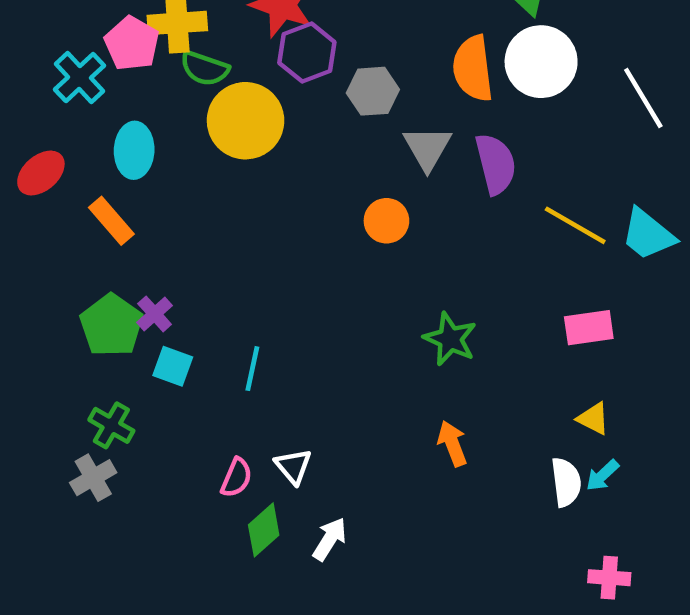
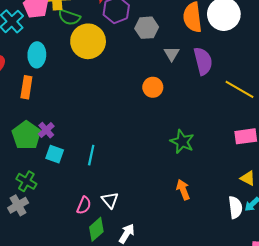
gray triangle: (427, 148) -> (172, 54), size x0.7
orange rectangle: (111, 221) -> (26, 87), turned 50

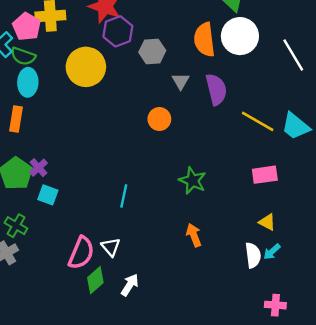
green semicircle: (69, 17) -> (23, 56), moved
cyan line: (91, 155) -> (124, 196), moved
pink semicircle: (84, 205) -> (81, 253), size x1.6

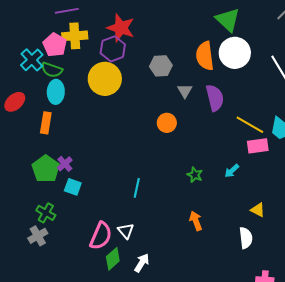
purple hexagon: (118, 31) -> (113, 49), moved
pink rectangle: (265, 175) -> (258, 146), moved
green star: (193, 181) -> (195, 175), size x0.7
cyan arrow: (272, 252) -> (232, 171), moved

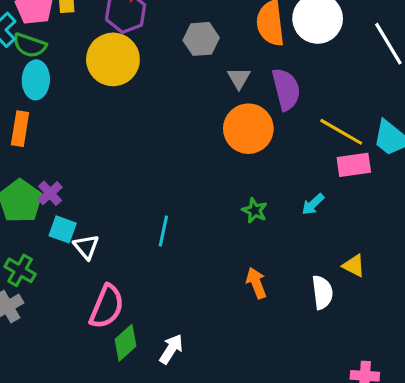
orange circle: (167, 123) -> (248, 129), moved, size x1.6
white triangle: (126, 231) -> (86, 247), moved
white semicircle: (246, 238) -> (322, 292), moved

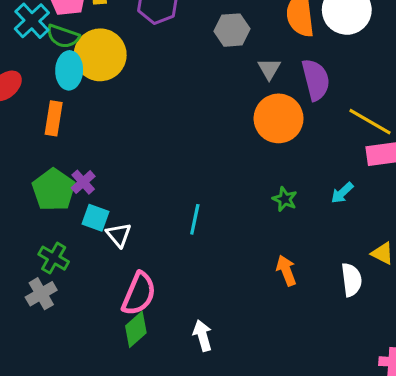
yellow circle: (113, 59) -> (100, 55), moved
green diamond: (126, 343) -> (136, 329), moved
white arrow: (171, 349) -> (203, 336), turned -48

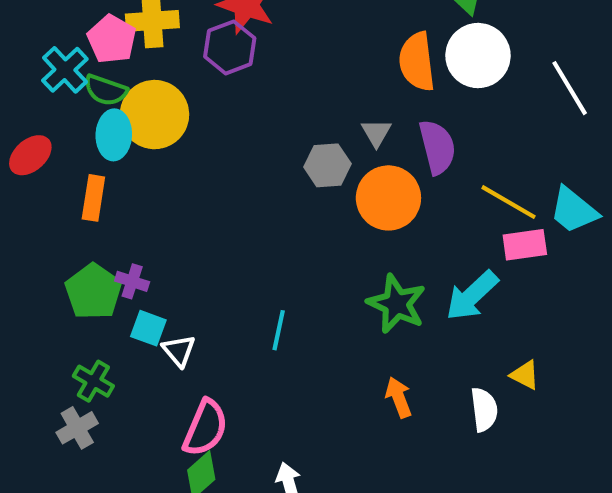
gray hexagon: (232, 30) -> (327, 165), moved
purple cross: (83, 182) -> (132, 281), turned -30
cyan arrow: (342, 193) -> (472, 296), size x1.8
green star: (285, 199) -> (397, 304), size x1.8

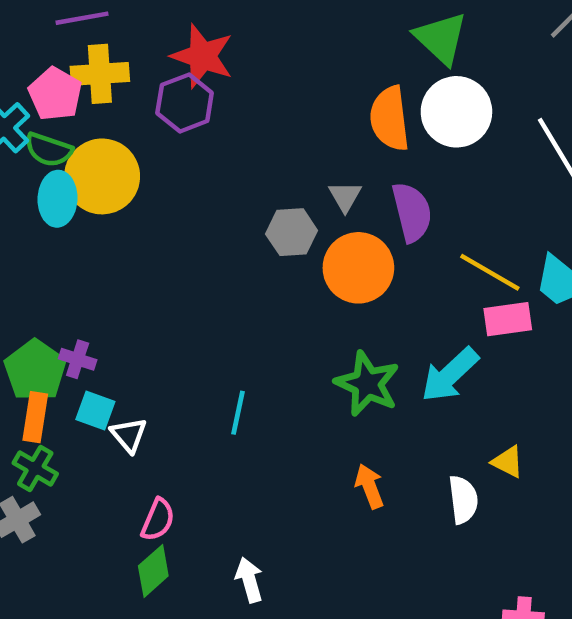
orange rectangle: (93, 198) -> (35, 417), moved
pink semicircle: (205, 428) -> (158, 520), size x0.7

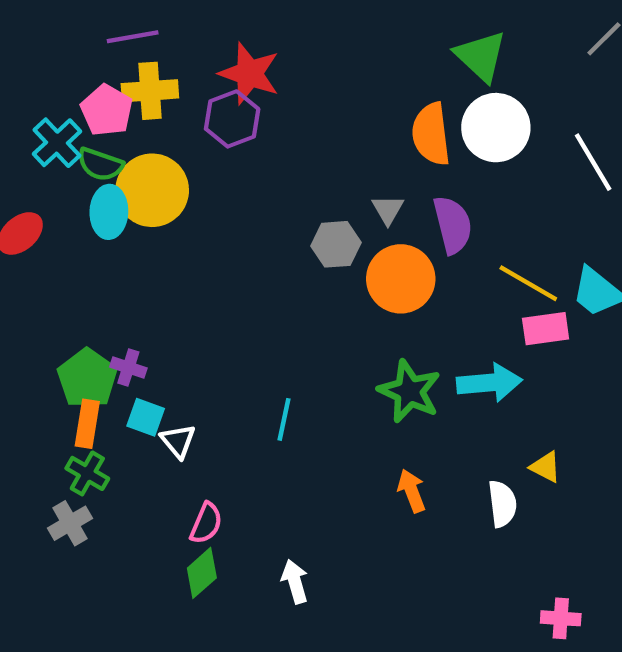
cyan arrow: (450, 375) -> (489, 383), turned -142

